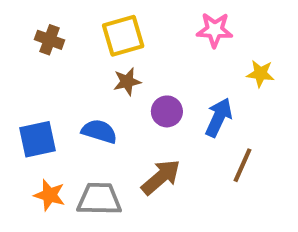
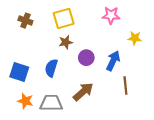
blue semicircle: (99, 131) -> (51, 68), turned -90
blue square: (38, 139) -> (19, 72), turned 30
brown line: (243, 165) -> (125, 85), turned -30

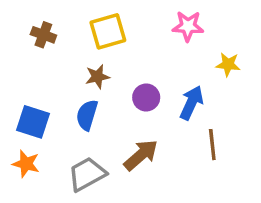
brown star: (66, 42) -> (97, 77), moved
orange star: (25, 101) -> (26, 164), moved
gray trapezoid: (51, 103) -> (87, 174), turned -30

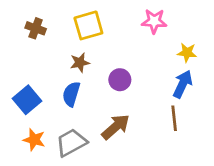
blue arrow: (191, 103) -> (183, 84), moved
blue square: (33, 122) -> (27, 100), turned 32
orange star: (26, 164) -> (34, 140), moved

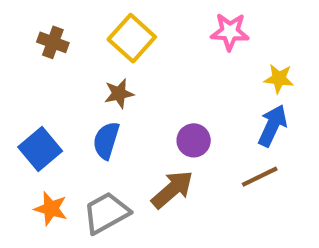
yellow square: (88, 25) -> (132, 38), turned -32
purple circle: (120, 80) -> (194, 140), moved
brown line: (174, 118) -> (260, 177), turned 70

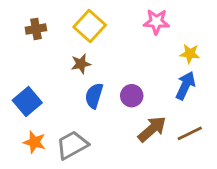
brown cross: (53, 42) -> (36, 29), turned -30
blue semicircle: (106, 140) -> (94, 96), moved
brown line: (260, 177) -> (190, 133), moved
brown arrow: (172, 189) -> (152, 129), moved

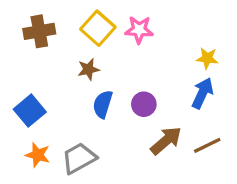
pink star: (156, 22) -> (139, 30), moved
brown cross: (36, 29) -> (39, 31), size x1.4

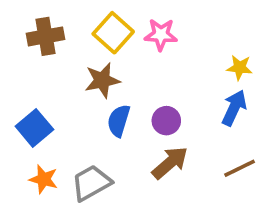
brown star: (88, 69) -> (102, 80), size x1.4
brown arrow: (166, 141) -> (170, 163), moved

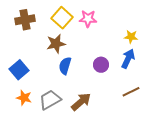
purple circle: (166, 121) -> (101, 65), moved
brown arrow: (170, 163) -> (81, 102), moved

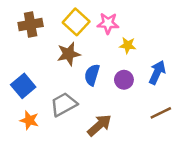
yellow star: (131, 37) -> (128, 45), moved
blue semicircle: (65, 66) -> (92, 75), moved
gray trapezoid: (50, 100) -> (64, 104), moved

